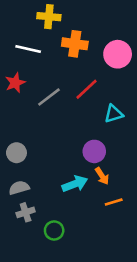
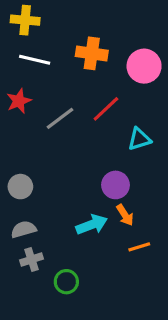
yellow cross: (49, 17) -> (25, 20), moved

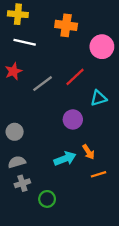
orange cross: (92, 53) -> (66, 25), moved
purple circle: (115, 185) -> (73, 119), moved

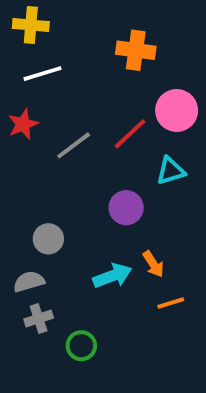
orange cross: (66, 25) -> (136, 50), moved
white line: (25, 42) -> (42, 74), turned -30
pink circle: (102, 47) -> (177, 110), moved
gray circle: (15, 132) -> (48, 239), moved

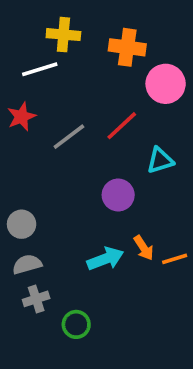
yellow cross: (31, 25) -> (63, 35), moved
pink circle: (177, 110) -> (166, 84), moved
gray circle: (48, 239) -> (22, 224), moved
orange line: (171, 303) -> (175, 259), moved

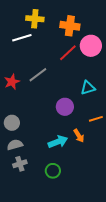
red star: (22, 117) -> (12, 82), moved
red line: (122, 126) -> (68, 53), moved
orange line: (175, 259) -> (96, 119), moved
green circle: (76, 324) -> (53, 171), moved

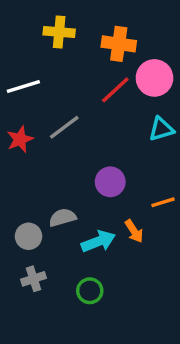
white line: (22, 38) -> (23, 86), moved
cyan triangle: (88, 88) -> (161, 129), moved
gray circle: (12, 123) -> (28, 236), moved
gray semicircle: (15, 145) -> (63, 218), moved

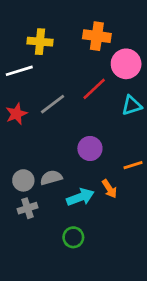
yellow cross: (59, 32) -> (40, 42), moved
red line: (115, 90) -> (94, 89), moved
gray circle: (28, 236) -> (23, 180), moved
gray cross: (34, 279) -> (28, 208), moved

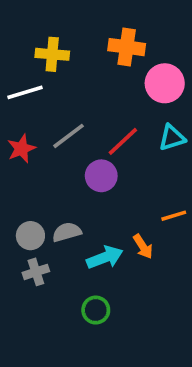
red line: (94, 89) -> (123, 141), moved
purple circle: (90, 148) -> (101, 176), moved

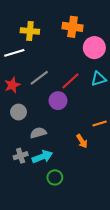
gray circle: (30, 236) -> (19, 112), moved
cyan arrow: (105, 257) -> (42, 157), moved

